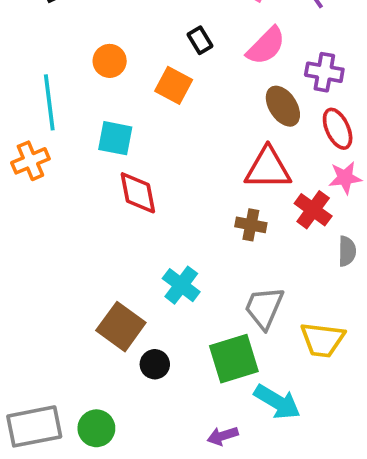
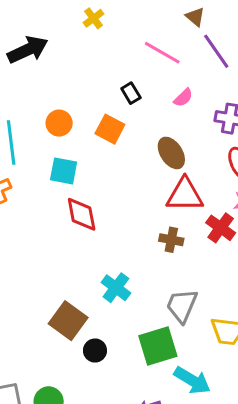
pink semicircle: (266, 46) -> (183, 98), size x0.6
orange circle: (110, 61) -> (59, 123), moved
brown ellipse: (283, 106) -> (171, 153), moved

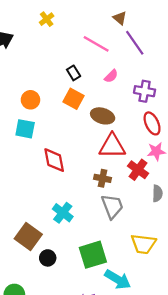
orange circle: (59, 123) -> (30, 100), moved
orange square: (110, 129) -> (74, 99), moved
brown ellipse: (171, 153) -> (103, 116), turned -40
red diamond: (82, 214) -> (54, 160), moved
gray trapezoid: (182, 306) -> (112, 206), moved, turned 136

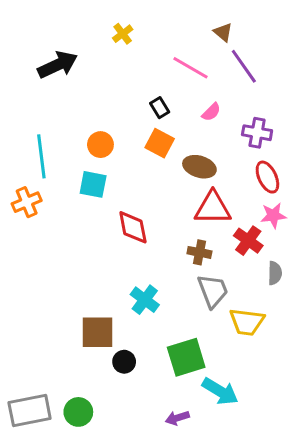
brown square: (28, 236) -> (98, 332), turned -36
yellow trapezoid: (143, 244) -> (247, 322), moved

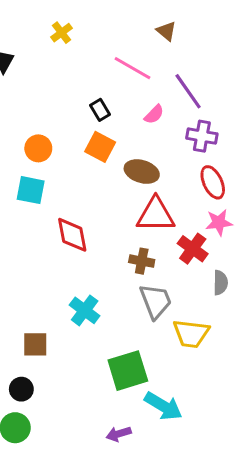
purple line: (244, 66) -> (188, 91), moved
brown square: (98, 332) -> (35, 344), size x0.7
black circle: (124, 362) -> (21, 389), moved

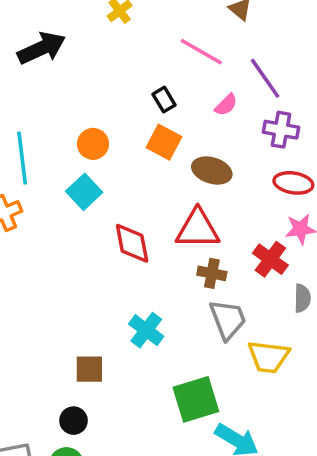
red ellipse: (213, 182) -> (293, 183), turned -56
cyan square: (31, 190) -> (84, 192), turned 36
red triangle: (156, 215) -> (198, 229), moved

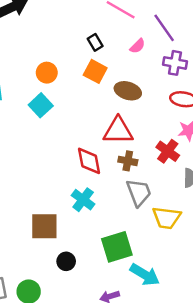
red diamond: (132, 243) -> (89, 161), moved
brown square: (89, 369) -> (44, 226), size x1.4
black circle: (73, 421) -> (66, 261), moved

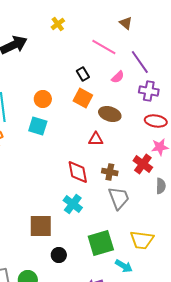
cyan square: (41, 105) -> (38, 126), turned -30
red triangle: (118, 131) -> (96, 139), moved, size x0.6
yellow trapezoid: (167, 218) -> (142, 240), moved
cyan arrow: (145, 275) -> (124, 266), size x0.7

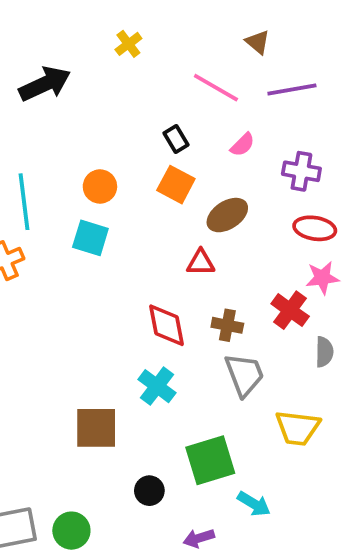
purple line: (140, 62) -> (292, 90), moved, turned -65
brown ellipse: (110, 114) -> (227, 215), turned -50
yellow trapezoid: (142, 240) -> (298, 428), moved
black circle: (59, 255) -> (149, 491), moved

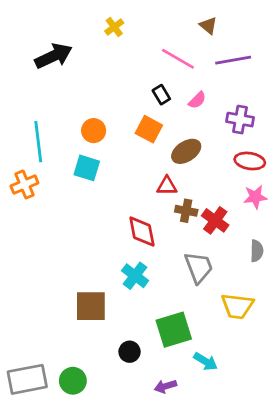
black rectangle: (176, 139) -> (161, 95), moved
red cross: (290, 310) -> (215, 220), moved
brown cross: (227, 325) -> (186, 211), moved

